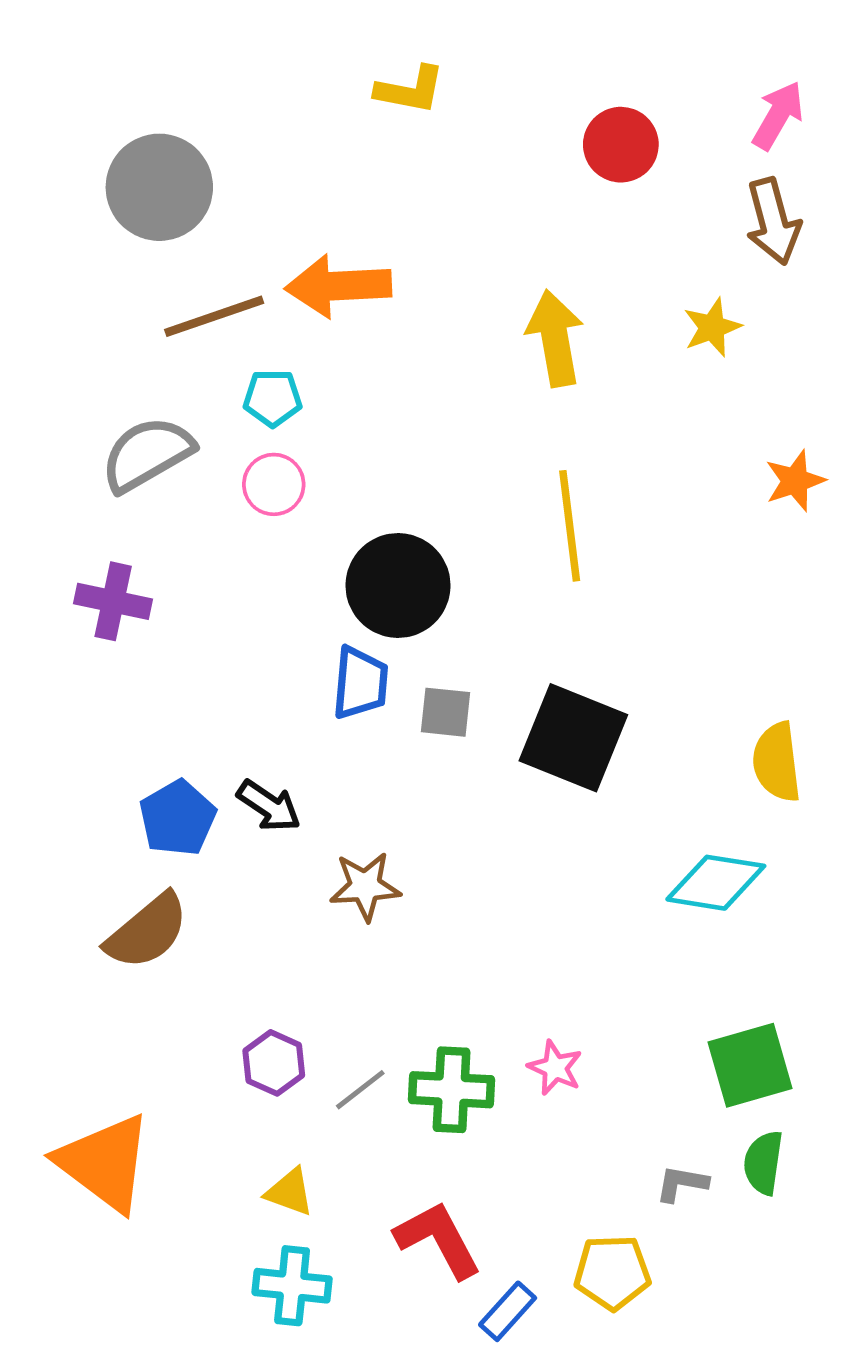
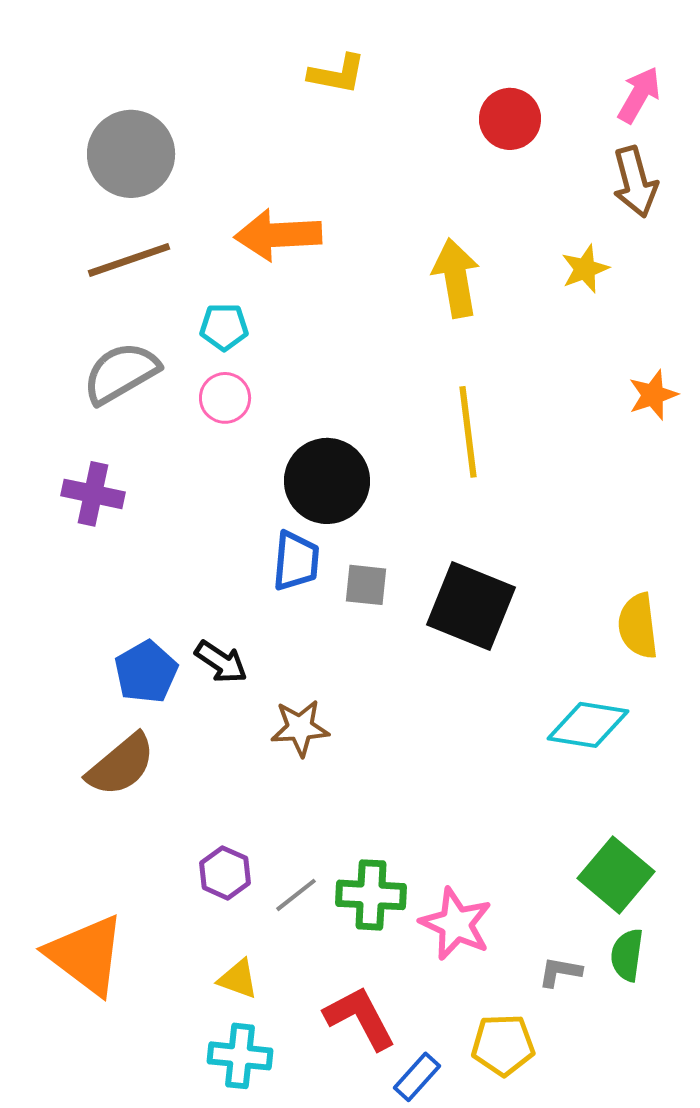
brown line: (214, 316) -> (129, 260), moved
green square: (750, 1065) -> (616, 875), turned -34
pink star: (555, 1068) -> (456, 924), moved, size x1.6

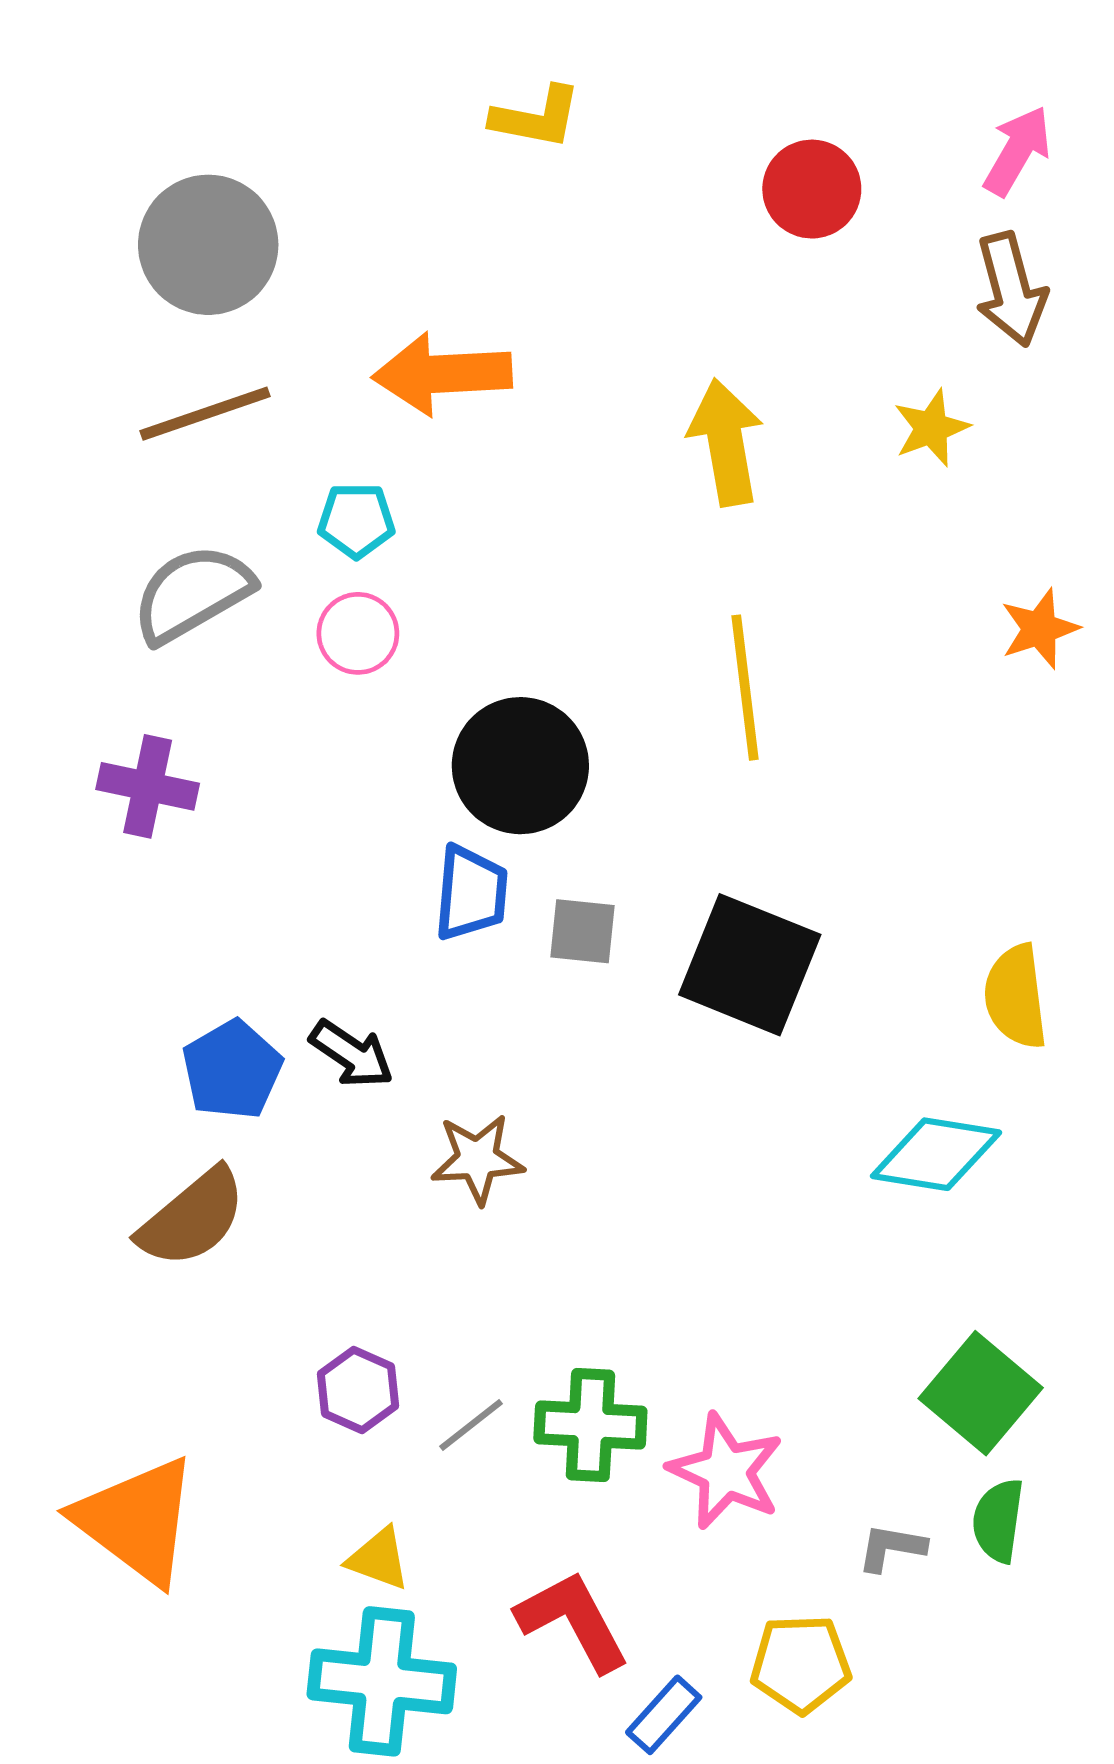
cyan cross: (240, 1056) -> (382, 1681), size x1.4

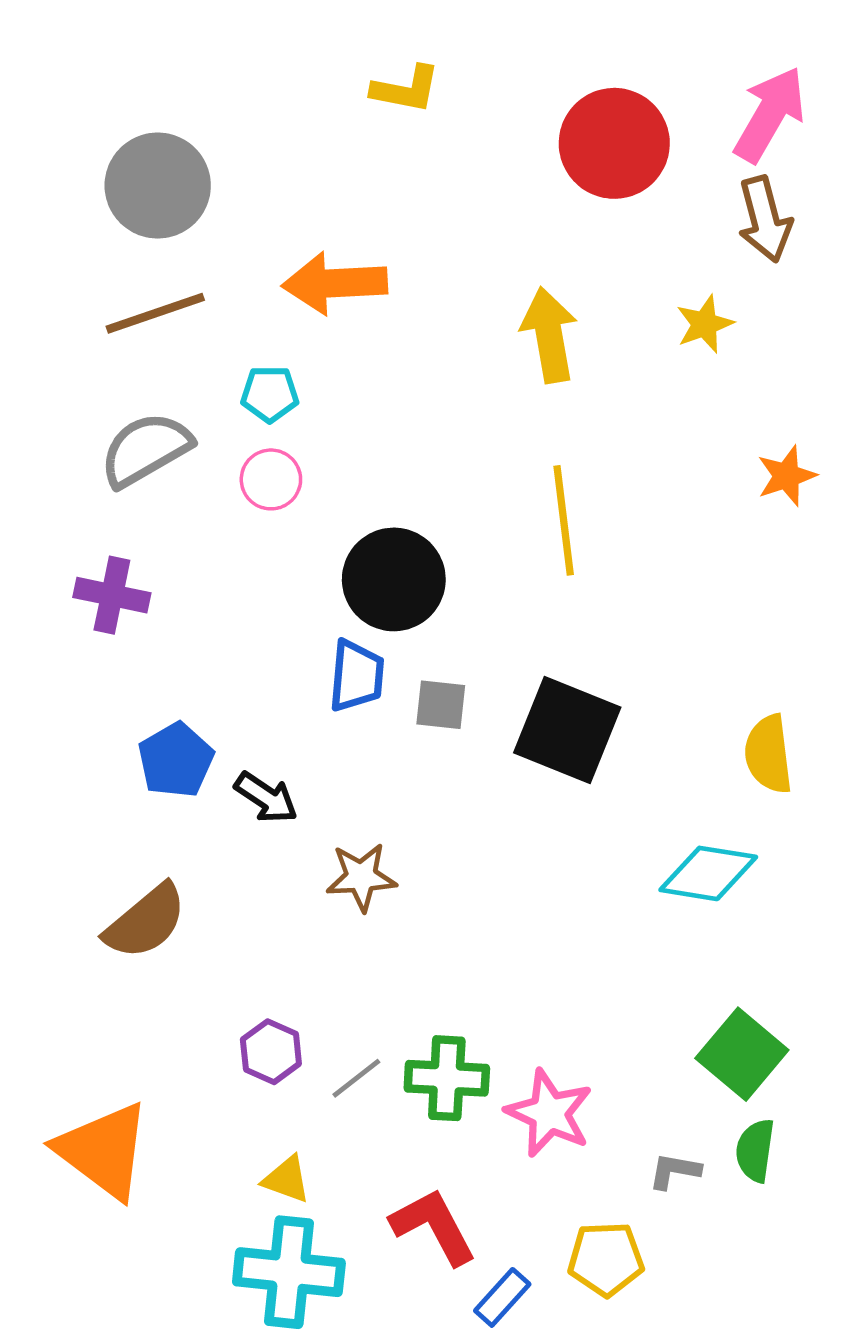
pink arrow: (1017, 151) -> (770, 114), size x1.4
red circle: (812, 189) -> (614, 143), size x1.5
blue pentagon: (232, 1070) -> (176, 760), moved

